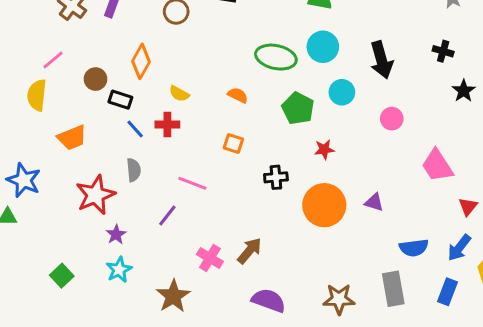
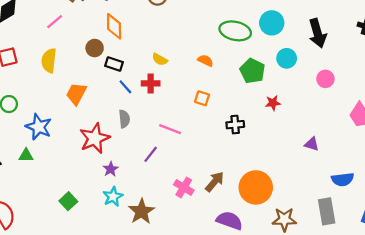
pink line: (53, 60) -> (55, 22), moved
orange diamond: (141, 61) -> (114, 26), moved, turned -30
orange trapezoid: (72, 138) -> (76, 94), turned 140
orange circle: (324, 205) -> (256, 187), moved
brown star: (173, 296) -> (141, 211), moved

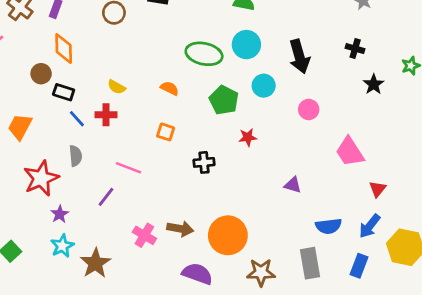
brown arrow: (215, 182) -> (180, 229), turned 60

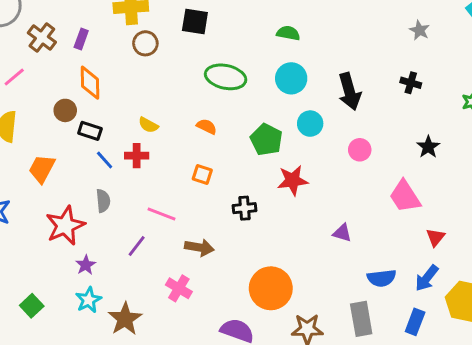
green ellipse: (204, 54) -> (226, 77), moved
black star: (374, 84) -> (428, 147), moved
red star: (248, 137) -> (293, 180), size x1.5
brown arrow: (180, 229) -> (199, 247), moved

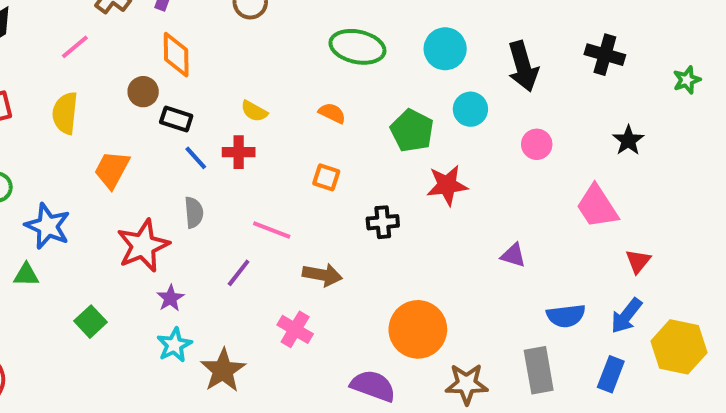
black cross: (411, 83) -> (605, 55), size x1.4
green square: (32, 306) -> (90, 322), moved

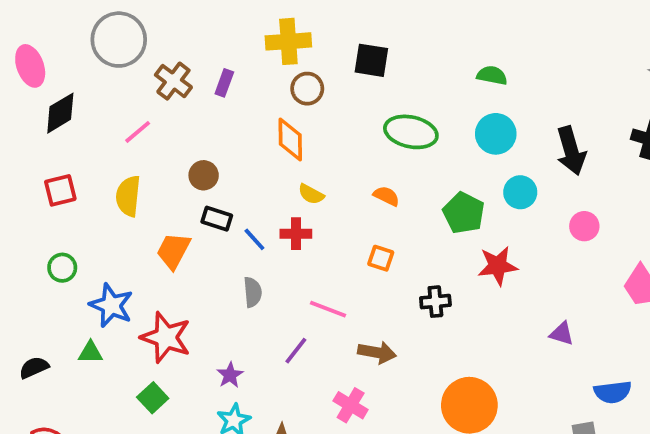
orange diamond: (176, 55) -> (290, 139), moved
black rectangle: (176, 119) -> (217, 219), moved
red star: (143, 246) -> (166, 337), moved, turned -30

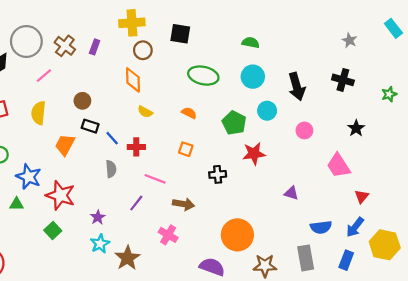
gray circle: (119, 40) -> (26, 41), moved
red cross: (296, 234) -> (136, 147), moved

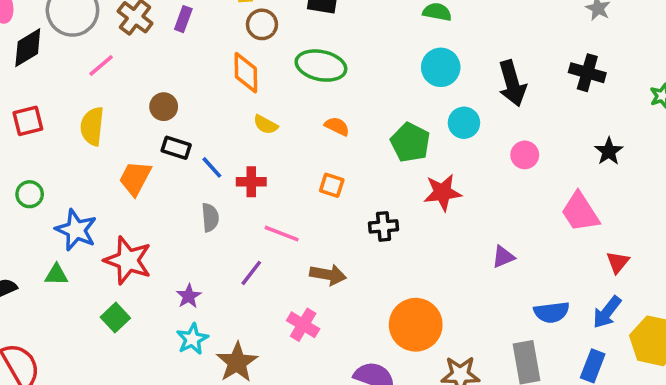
green ellipse: (203, 76) -> (321, 66), moved
purple triangle: (291, 193) -> (503, 257), turned -40

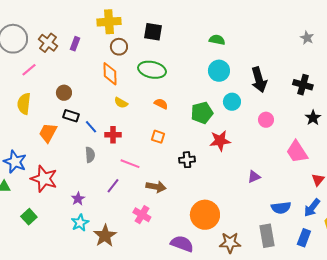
black cross: (587, 73) -> (303, 85), moved
green pentagon: (410, 142) -> (202, 113), turned 30
green square: (115, 318) -> (29, 217), moved

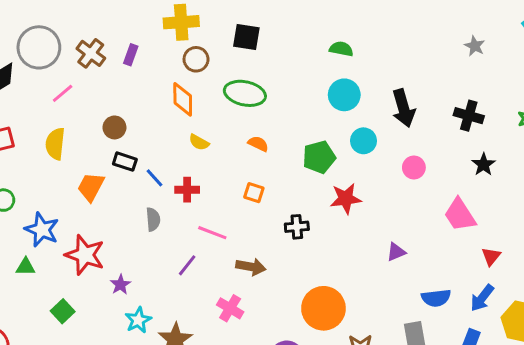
purple star: (78, 199) -> (120, 285), moved

